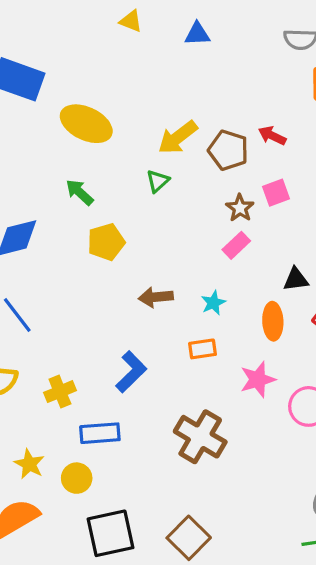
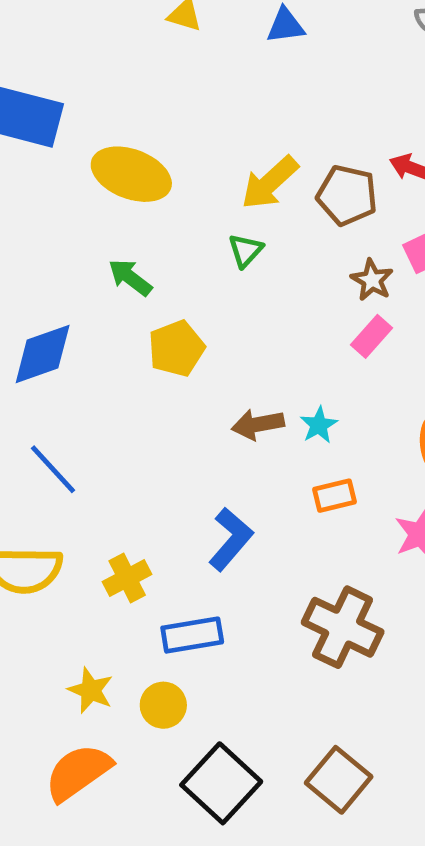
cyan star: (213, 303) -> (319, 425), moved
black square: (111, 533) -> (221, 783), turned -30

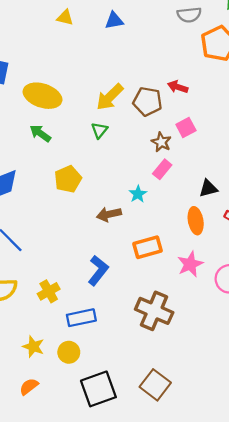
green arrow: (130, 277) -> (40, 133), moved
cyan star: (319, 425) -> (138, 194), moved
orange rectangle: (335, 496) -> (147, 247), size x1.4
orange semicircle: (78, 772) -> (29, 387), size x0.6
black square: (221, 783) -> (98, 389), turned 30

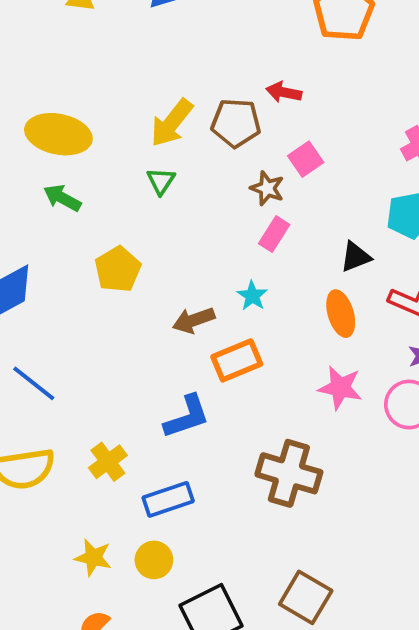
cyan star: (138, 194) -> (252, 296), moved
orange rectangle: (147, 247) -> (237, 360), moved
pink star: (190, 264) -> (340, 388), turned -30
blue L-shape: (98, 270) -> (187, 417), turned 40

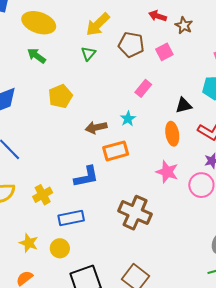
brown pentagon: (236, 123) -> (131, 45), moved
brown star: (267, 188) -> (184, 25), moved

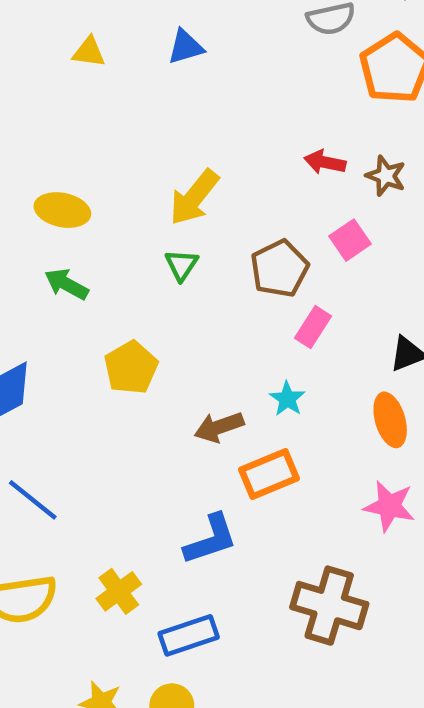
yellow ellipse: (39, 23) -> (62, 210), size x0.7
brown pentagon: (131, 45) -> (279, 269), moved, turned -30

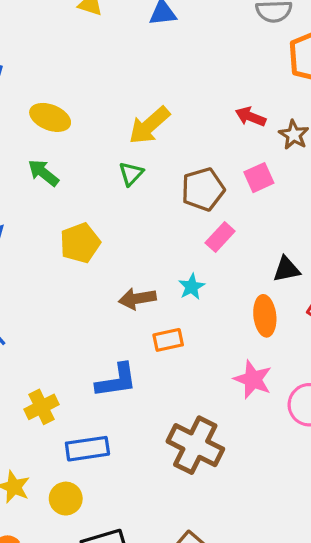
orange rectangle: (269, 474) -> (168, 340), size x0.7

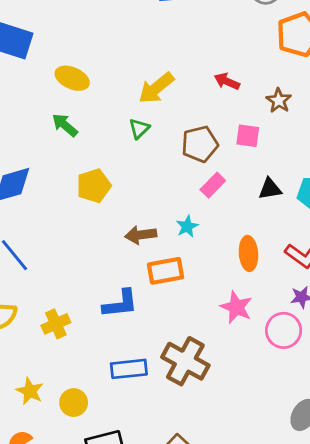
red arrow: (251, 117) -> (227, 81), moved
pink square: (259, 178) -> (248, 136), turned 30
black triangle: (286, 269) -> (270, 189), moved
orange rectangle: (168, 340) -> (166, 271), size x1.4
blue rectangle: (87, 449) -> (129, 369), moved

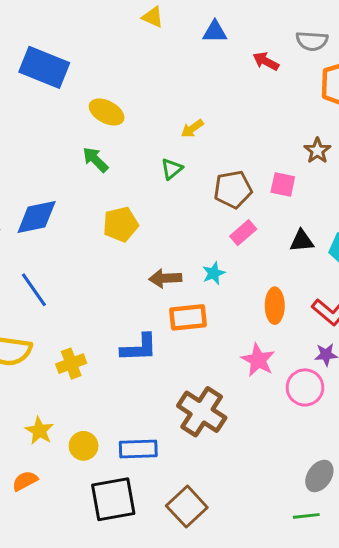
red arrow: (227, 81) -> (266, 61), moved
yellow arrow: (156, 88) -> (192, 129), size x0.6
blue rectangle: (129, 369) -> (138, 449), moved

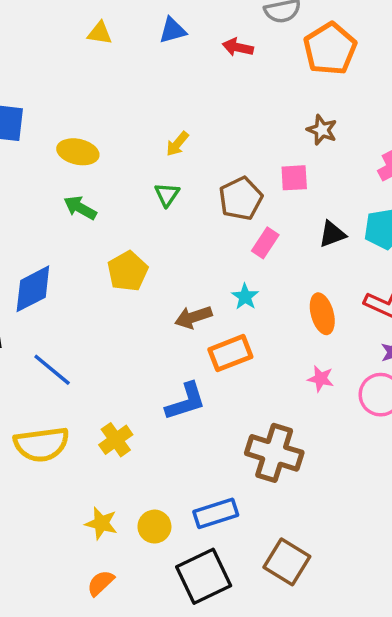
pink star: (258, 360) -> (321, 379), size x0.7

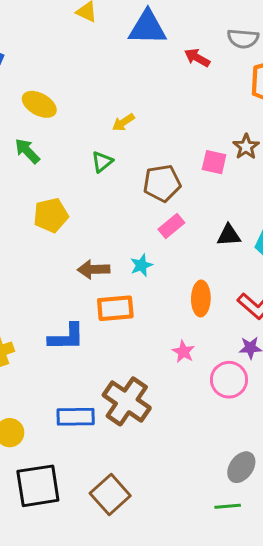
blue triangle: (173, 30) -> (147, 28), size x1.6
pink square: (294, 178) -> (214, 162), moved
blue rectangle: (216, 513) -> (76, 417), moved

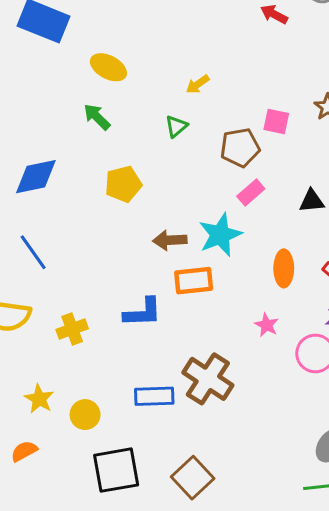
pink square: (214, 162) -> (276, 122), moved
cyan star: (141, 265) -> (220, 235), size x1.8

